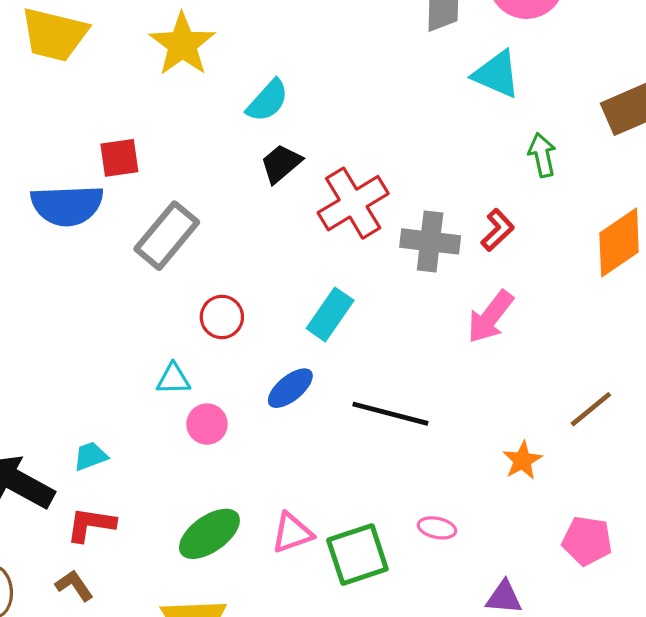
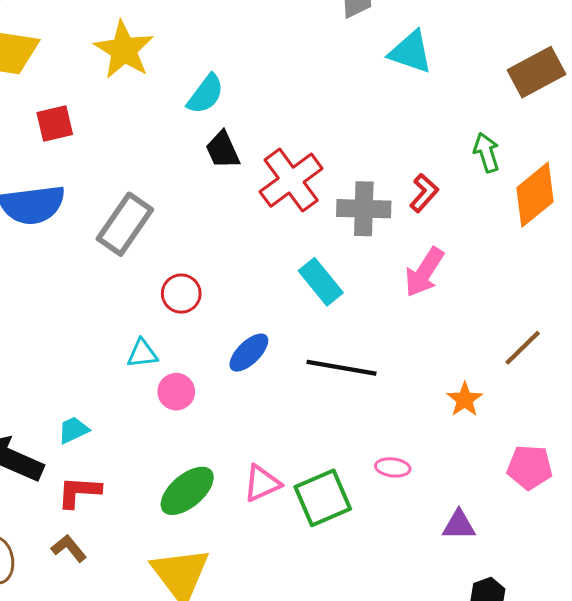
green arrow: (542, 155) -> (486, 153), moved
red square: (119, 158) -> (55, 123), moved
black trapezoid: (281, 164) -> (223, 150), turned -69
cyan rectangle: (330, 314) -> (321, 282), moved, turned -69

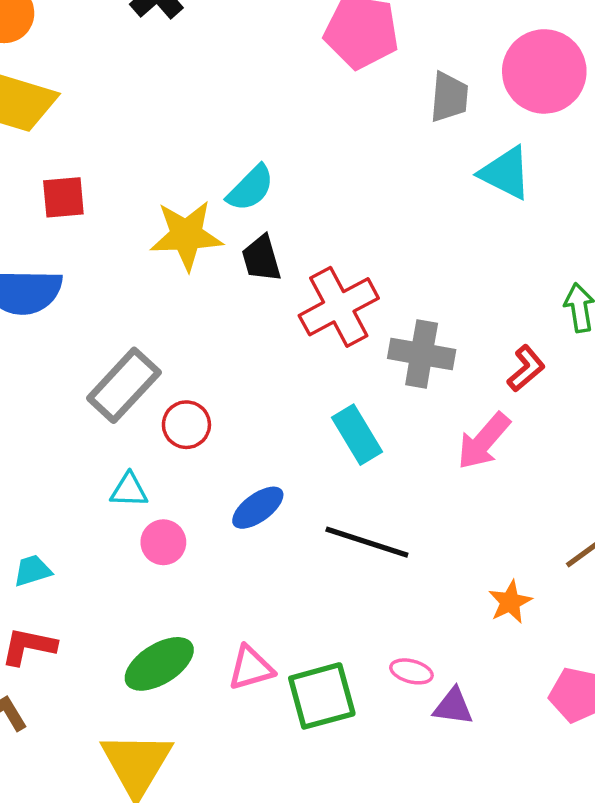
yellow star: (124, 50) -> (186, 235), moved, turned 30
red L-shape: (424, 193) -> (526, 368), moved
gray rectangle: (125, 224) -> (124, 385), moved
purple triangle: (459, 525) -> (453, 707), moved

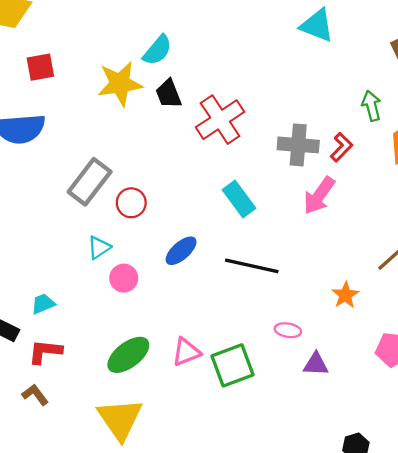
gray cross: (422, 354) -> (298, 145), moved
cyan triangle: (129, 490) -> (99, 247), turned -30
pink ellipse: (411, 671) -> (288, 330), moved

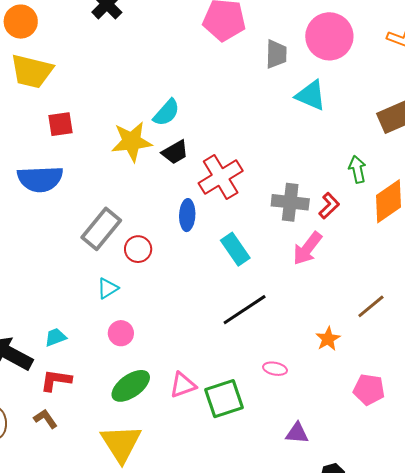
black trapezoid: (169, 94) -> (175, 152), turned -100
blue ellipse: (181, 251) -> (187, 215), moved, turned -48
black line: (252, 266) -> (245, 310), turned -48
pink circle: (124, 278) -> (121, 333), moved
purple triangle: (316, 364) -> (297, 433), moved

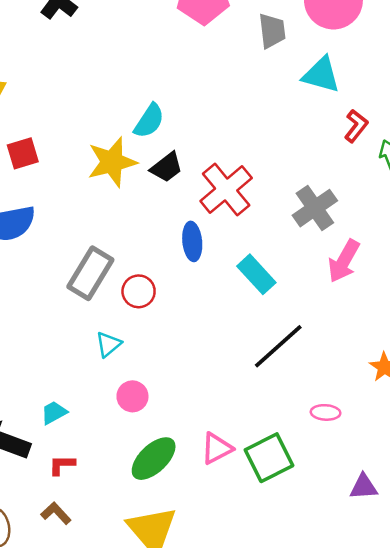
gray cross: (290, 202) -> (315, 208), turned -33
red L-shape: (329, 206) -> (356, 126), moved
red L-shape: (56, 380) -> (62, 465), size x0.7

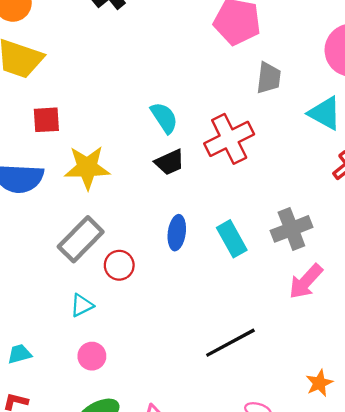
gray trapezoid: (272, 31) -> (269, 78), moved
cyan semicircle: (149, 121) -> (164, 118), turned -80
yellow star: (112, 162) -> (87, 167), moved
red cross: (226, 190) -> (229, 139), moved
cyan rectangle: (256, 274) -> (232, 239), moved

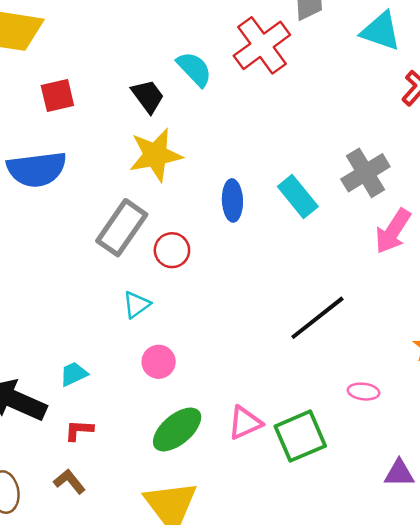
red cross: (229, 139) -> (262, 45), moved
black trapezoid: (170, 162) -> (148, 96), moved, turned -92
yellow star: (87, 167) -> (156, 155), moved

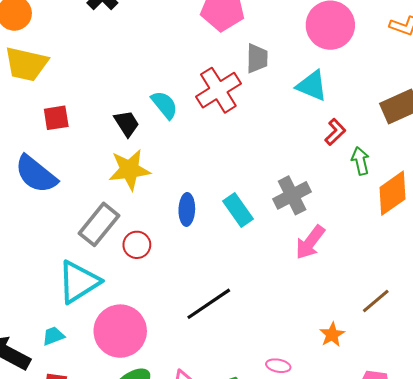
blue semicircle: (37, 169) -> (36, 174), turned 42
cyan triangle: (136, 305) -> (79, 282), moved, size x2.0
black line: (317, 318) -> (209, 304), moved
pink circle: (159, 362) -> (120, 331), size x2.0

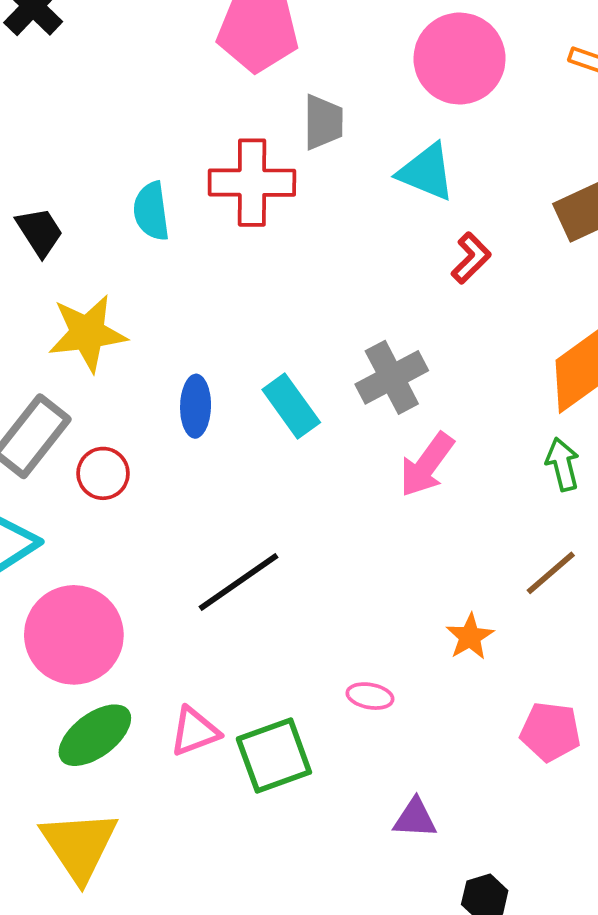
red cross: (218, 90) -> (252, 183), turned 33
cyan semicircle: (164, 105) -> (151, 211), turned -148
black trapezoid: (127, 123) -> (40, 232), moved
green arrow: (360, 161) -> (563, 464), moved

